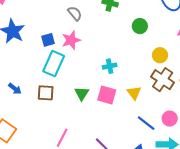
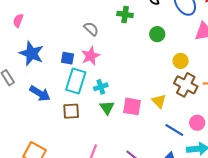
blue square: (48, 40) -> (68, 58), turned 32
cyan cross: (110, 66) -> (101, 87), moved
blue arrow: (15, 89) -> (40, 93), moved, size x1.5

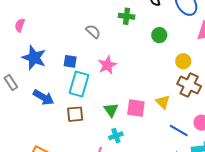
pink star: (90, 56) -> (107, 65), moved
cyan cross: (101, 87) -> (116, 136), moved

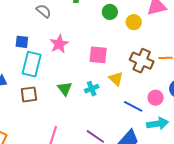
yellow circle: (183, 61) -> (134, 22), moved
pink square: (136, 108) -> (98, 55), moved
cyan cross: (116, 136) -> (92, 89), moved

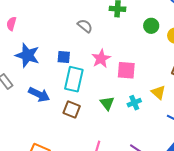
pink square: (98, 55) -> (126, 70), moved
brown square: (29, 94) -> (72, 109), turned 30

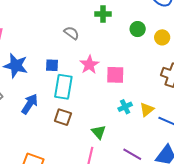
yellow triangle: (158, 92) -> (147, 110), moved, turned 42
blue arrow: (39, 94) -> (30, 104), turned -80
green triangle: (107, 103) -> (99, 132), moved

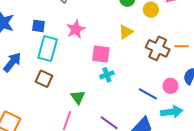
pink square: (115, 75) -> (101, 54), moved
yellow triangle: (147, 110) -> (126, 32), moved

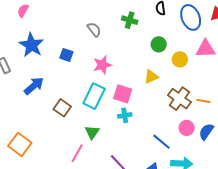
cyan rectangle: (48, 49) -> (94, 96), moved
pink circle: (170, 86) -> (187, 128), moved

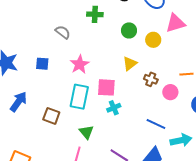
brown cross: (179, 99) -> (151, 79), moved, size x0.6
pink circle: (187, 128) -> (170, 92), moved

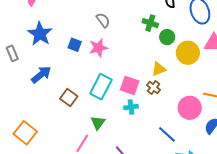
green cross: (95, 14) -> (150, 23), moved
yellow circle: (153, 40) -> (188, 53), size x1.5
pink star: (80, 64) -> (98, 48), moved
brown cross: (151, 79) -> (154, 87), moved
pink circle: (170, 92) -> (190, 108), size x1.5

